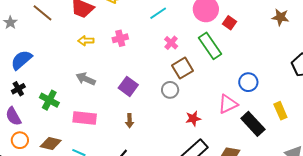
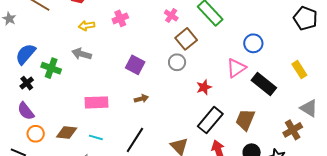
gray arrow: (86, 79) -> (82, 54), moved
green cross: (49, 100) -> (51, 68), moved
yellow rectangle: (280, 111) -> (299, 70), moved
brown arrow: (130, 121) -> (141, 99), turned -96

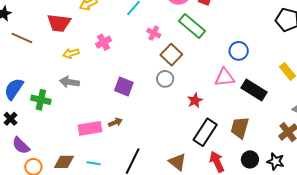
pink triangle: (236, 68) -> (225, 77), turned 35
black cross: (27, 83) -> (10, 119), moved
brown arrow: (141, 99) -> (115, 122), moved

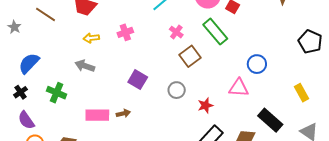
gray circle: (165, 79) -> (177, 90), moved
black rectangle: (254, 90) -> (270, 120), moved
green cross: (41, 100) -> (57, 93), moved

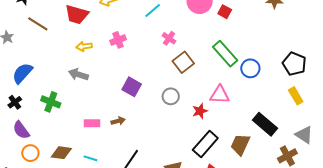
green rectangle: (215, 32) -> (225, 54), moved
black pentagon: (310, 42) -> (294, 64), moved
pink triangle: (239, 88) -> (220, 95), moved
pink rectangle: (97, 115) -> (92, 123), size x0.7

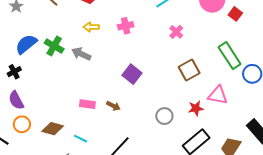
brown square: (183, 62) -> (189, 70), moved
gray circle: (171, 96) -> (164, 116), moved
green cross: (51, 102) -> (54, 46), moved
brown arrow: (118, 121) -> (113, 106), turned 32

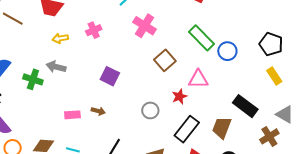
pink cross: (176, 32) -> (145, 26), size x1.6
green cross: (54, 46) -> (33, 79), moved

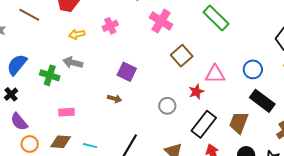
green rectangle: (201, 38) -> (216, 18), moved
blue circle: (227, 51) -> (253, 69), moved
brown arrow: (98, 111) -> (115, 99), moved
pink rectangle: (72, 115) -> (66, 112), moved

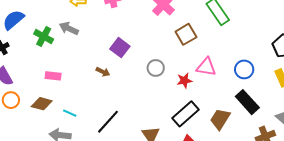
brown square: (182, 56) -> (186, 34), moved
gray circle: (167, 106) -> (156, 68), moved

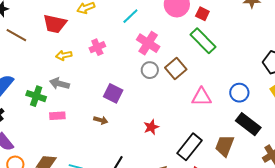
gray circle: (156, 68) -> (150, 70), moved
pink rectangle: (53, 76) -> (57, 116), moved
red star: (184, 80) -> (151, 127), moved

